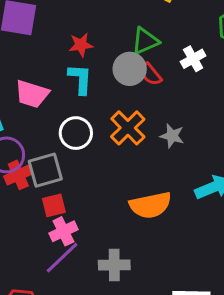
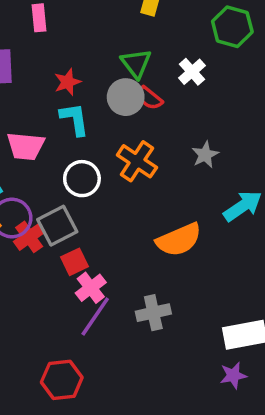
green triangle: (145, 41) -> (136, 63), turned -32
gray star: (172, 136) -> (205, 155), moved, turned -30

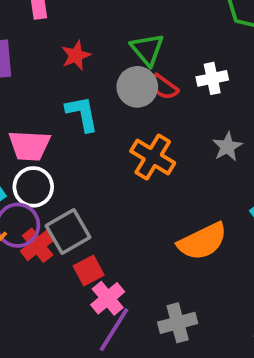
white cross: (192, 72) -> (212, 78), moved, turned 32
red star: (67, 82) -> (76, 55), moved
white circle: (82, 179) -> (33, 187), moved

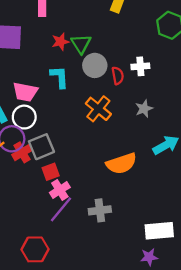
green triangle: (147, 49) -> (81, 44), moved
red semicircle: (164, 87) -> (118, 76), moved, turned -144

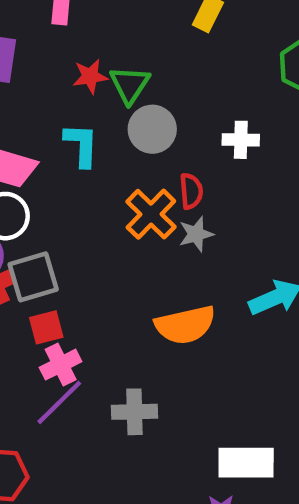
red semicircle: (118, 76) -> (191, 191), moved
gray star: (144, 109) -> (196, 234), moved

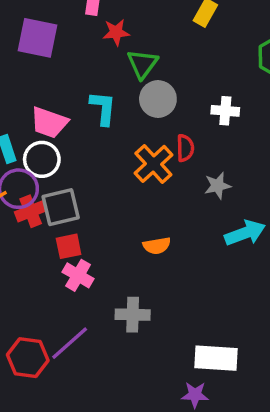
red star: (90, 76) -> (116, 32), moved
gray star: (196, 234) -> (218, 186), moved
orange semicircle: (185, 325) -> (157, 246), moved, size x0.6
pink cross: (61, 365) -> (78, 275), turned -36
purple line: (59, 402) -> (70, 343), moved

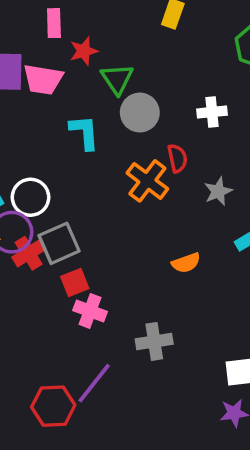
pink trapezoid: (49, 122) -> (43, 79), moved
orange semicircle: (157, 246) -> (186, 263), moved

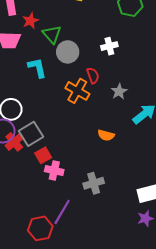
orange semicircle: (186, 263) -> (106, 135), turned 42

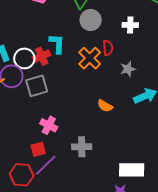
cyan L-shape: (37, 68) -> (57, 44), moved
red cross: (14, 142) -> (42, 56), moved
red square: (43, 155) -> (38, 149), moved

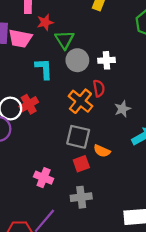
white cross: (130, 25) -> (106, 60), moved
cyan L-shape: (57, 44) -> (44, 69), moved
gray square: (37, 86) -> (78, 137), moved, turned 35
red square: (38, 149) -> (81, 164), moved

